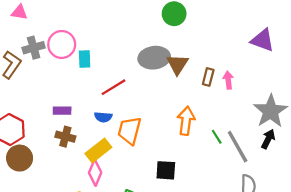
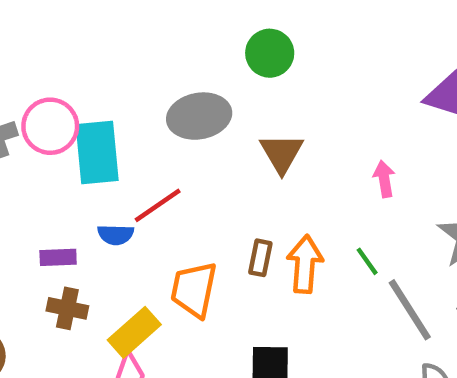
gray ellipse: (154, 58) -> (199, 116), moved
cyan rectangle: (85, 59) -> (97, 153), size x1.8
brown rectangle: (208, 77) -> (260, 258), moved
blue semicircle: (103, 117) -> (116, 235), moved
green line: (217, 137) -> (367, 261), moved

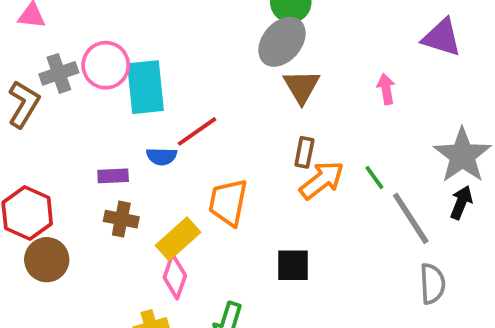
gray ellipse: (199, 116) -> (282, 42), moved, turned -39
pink arrow: (384, 179) -> (386, 89), moved
brown rectangle: (260, 258) -> (304, 152), moved
orange arrow: (305, 264) -> (322, 180), turned 48

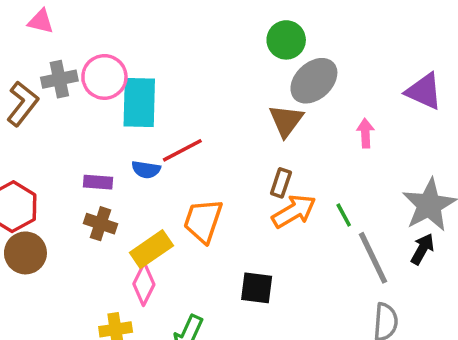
gray ellipse: (282, 42) -> (314, 81), moved

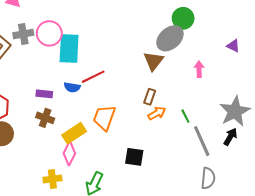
green circle: (286, 40) -> (183, 18), moved
purple triangle: (424, 91) -> (233, 46), size x0.6
orange arrow: (294, 211) -> (157, 113), size x0.7

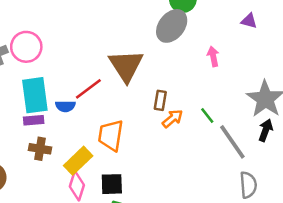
cyan rectangle: (69, 49) -> (35, 95), moved
brown triangle: (153, 61) -> (126, 66), moved, size x1.4
black square: (134, 157) -> (112, 184), moved

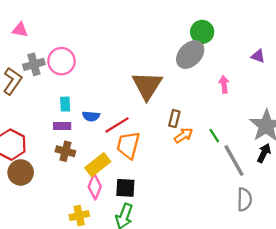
red line: (88, 89) -> (117, 125), moved
cyan rectangle: (35, 95) -> (65, 104), size x0.5

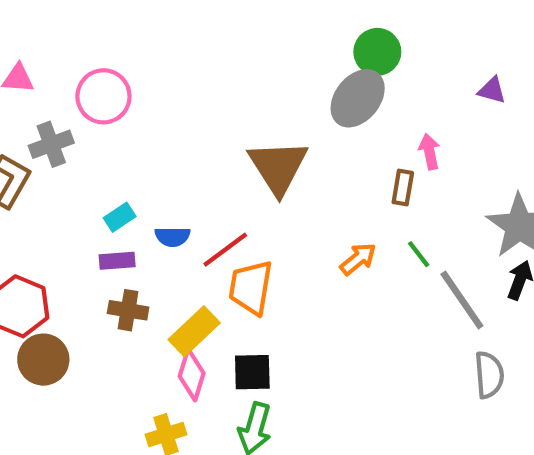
pink circle: (62, 61) -> (103, 96), moved
cyan rectangle: (65, 104) -> (120, 217), turned 64
brown rectangle: (174, 119) -> (403, 188), moved

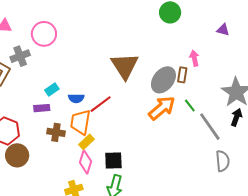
gray ellipse: (358, 98) -> (163, 80), moved
orange arrow: (358, 259) -> (162, 108), size x1.6
purple rectangle: (117, 261) -> (42, 108), moved
orange trapezoid: (251, 288) -> (80, 122), moved
yellow rectangle: (194, 331) -> (86, 142), size x0.7

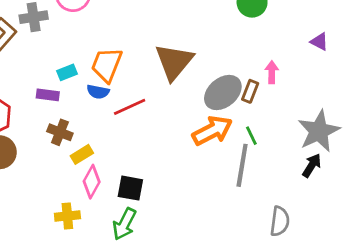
orange trapezoid: (80, 122) -> (107, 65), moved
gray line: (210, 127) -> (242, 165), moved, turned 32
yellow rectangle: (86, 142) -> (82, 154), moved

